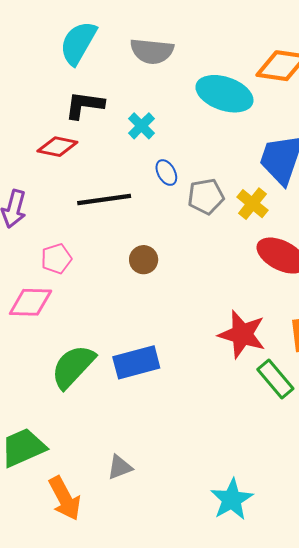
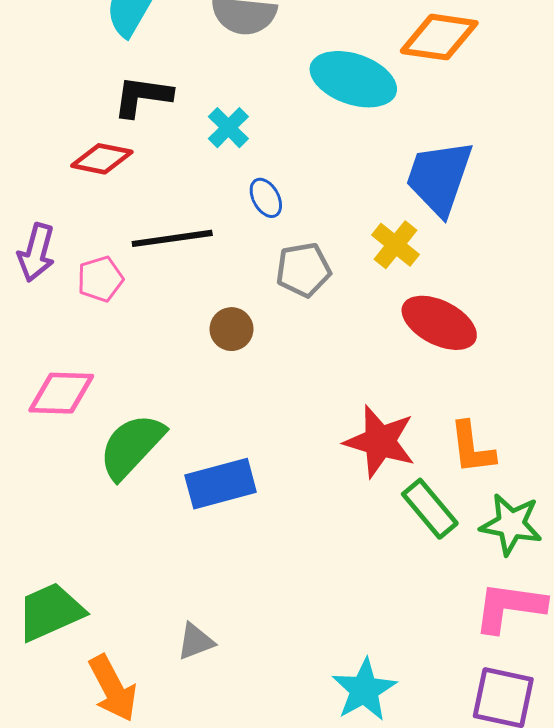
gray pentagon: (206, 196) -> (303, 270), moved
pink pentagon: (56, 259) -> (100, 279), moved
green semicircle: (73, 367) -> (132, 446), moved

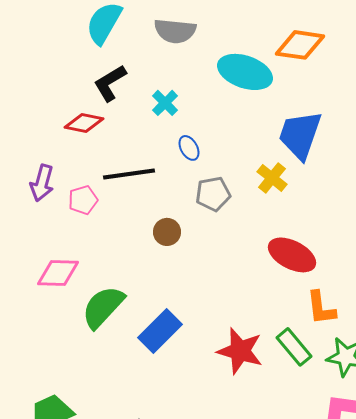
black L-shape: (142, 96) -> (110, 83), turned -39
red ellipse: (439, 323) -> (292, 255), moved
red star: (380, 442) -> (240, 351), moved
blue rectangle: (221, 484) -> (160, 331), turned -30

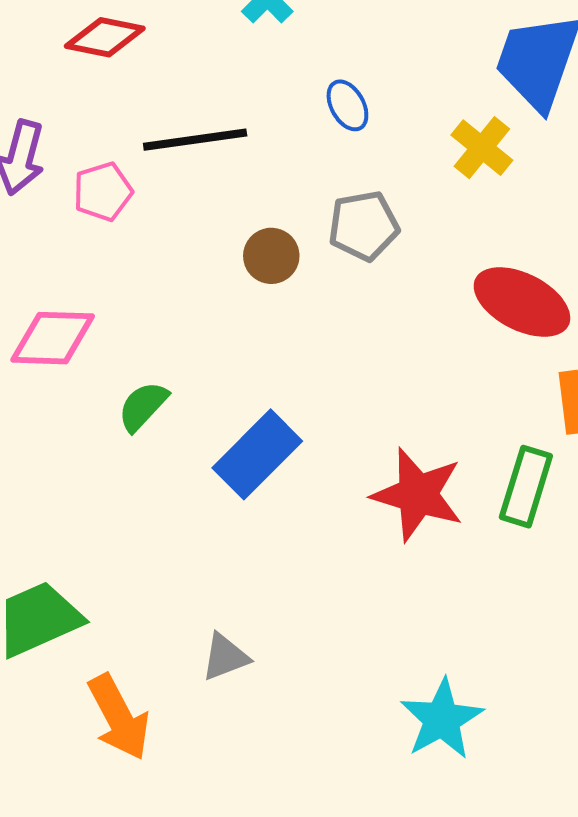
blue ellipse: (189, 148) -> (347, 105), moved
gray pentagon: (213, 194) -> (364, 226), moved
green semicircle: (103, 307) -> (143, 406), size x0.6
green rectangle: (294, 347) -> (526, 487), turned 57

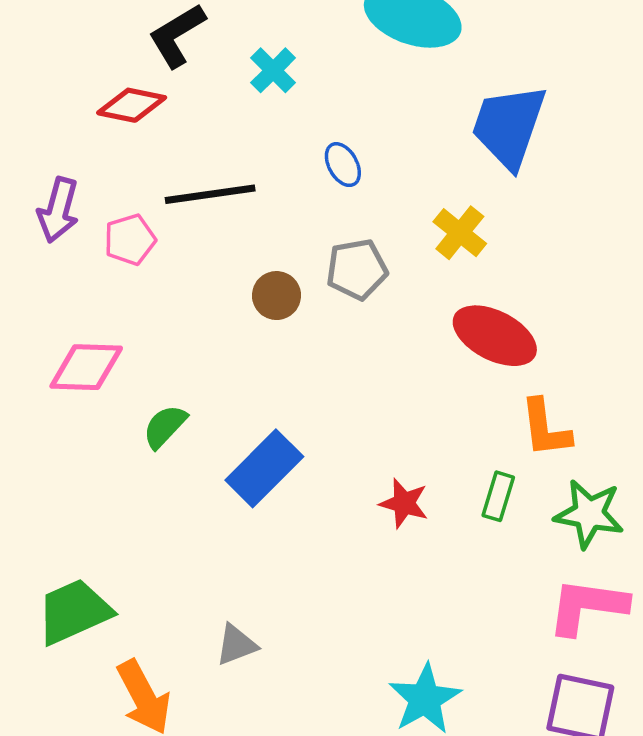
yellow cross: (482, 148) -> (460, 233), moved
green rectangle: (526, 487) -> (498, 496), size x0.7
red star: (418, 495) -> (404, 503), size x0.6

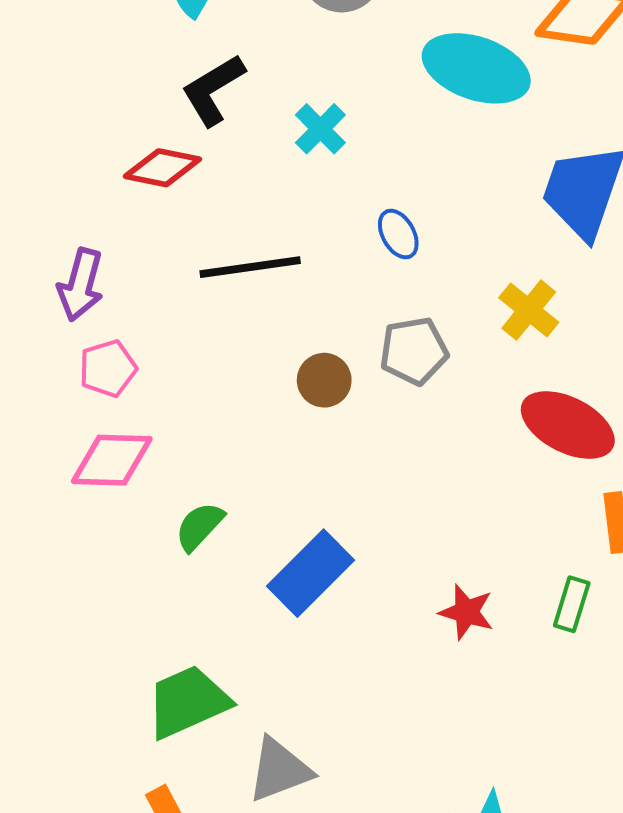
pink pentagon: (130, 240) -> (108, 368), moved
green trapezoid: (74, 612) -> (188, 702), moved
gray triangle: (236, 645) -> (279, 770), size x1.4

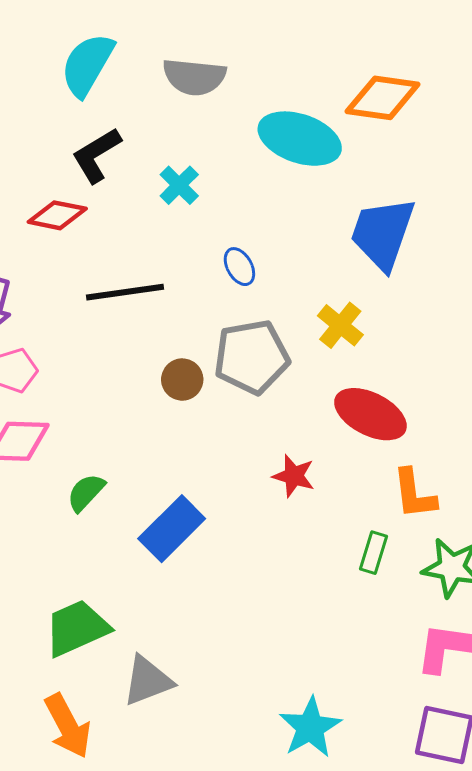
gray pentagon: (414, 351) -> (251, 357), size x1.4
red star: (466, 612) -> (294, 476), moved

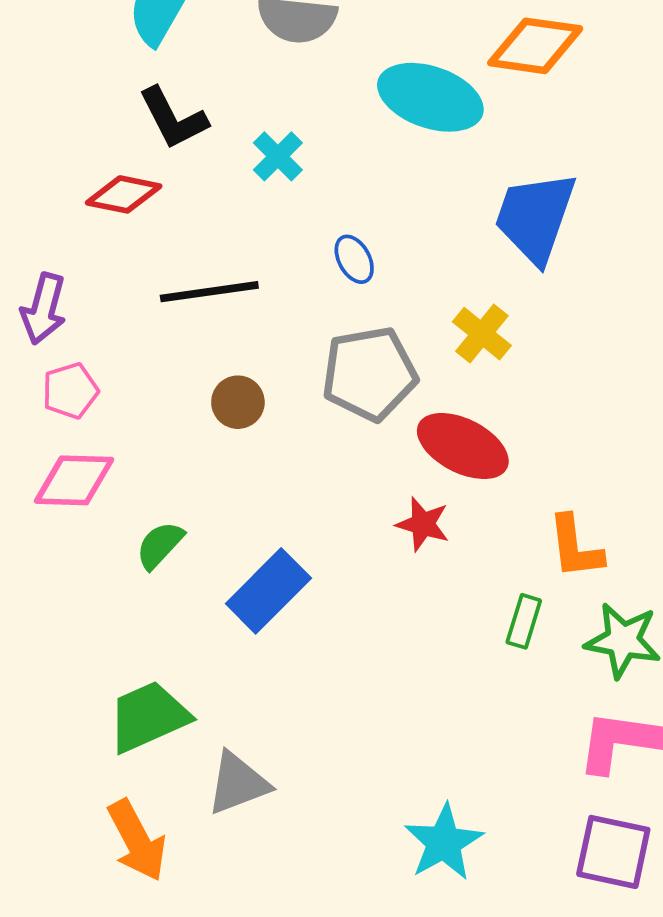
black L-shape: (96, 155) -> (173, 118), turned -86
brown circle: (182, 380) -> (238, 402), moved
red ellipse: (370, 414) -> (463, 446), moved

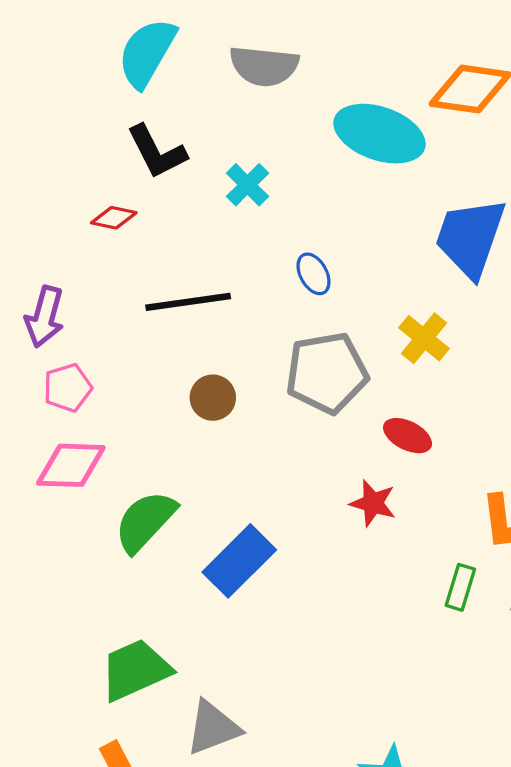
red diamond: (124, 194) -> (114, 218), size x0.7
red ellipse: (463, 446) -> (408, 436), size x0.6
green semicircle: (160, 545) -> (145, 521), size x1.5

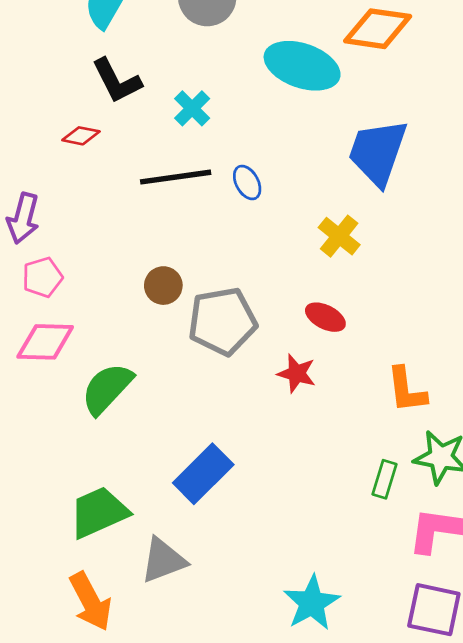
black line: (188, 302) -> (176, 177), moved
gray pentagon: (327, 373) -> (222, 321), moved
blue rectangle: (239, 561) -> (203, 474), moved
green rectangle: (460, 587) -> (384, 479), moved

